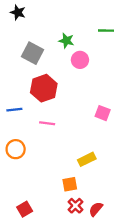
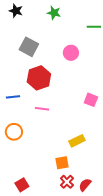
green star: (66, 41) -> (54, 13), moved

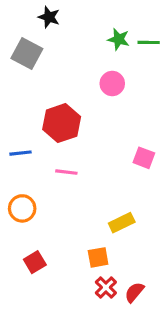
black star: (16, 11) -> (49, 17), moved
green star: (54, 13) -> (119, 39), moved
gray square: (29, 47) -> (27, 53), moved
red square: (22, 185) -> (35, 262), moved

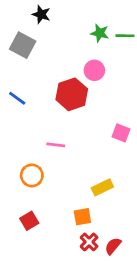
red hexagon: (62, 123) -> (72, 94), moved
blue line: (21, 153) -> (17, 98), moved, turned 42
orange circle: (22, 208) -> (32, 175), moved

